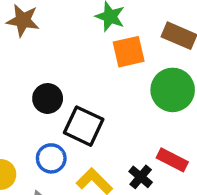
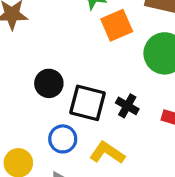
black cross: (141, 177) -> (127, 106), moved

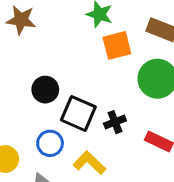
black cross: (127, 106) -> (115, 122), turned 30

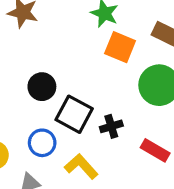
orange square: (117, 45) -> (120, 47), turned 32

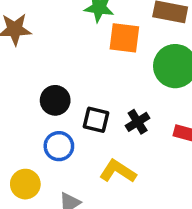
black square: (74, 114) -> (96, 120), size x0.7
blue circle: (42, 143) -> (59, 146), moved

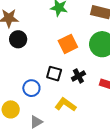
orange square: (124, 38) -> (68, 44), moved, turned -36
black circle: (55, 100) -> (18, 39), moved

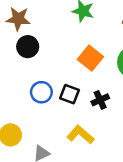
orange square: (68, 44) -> (90, 58), turned -30
blue circle: (31, 88) -> (41, 92), moved

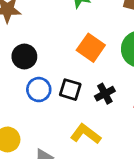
black circle: (28, 47) -> (24, 56), moved

